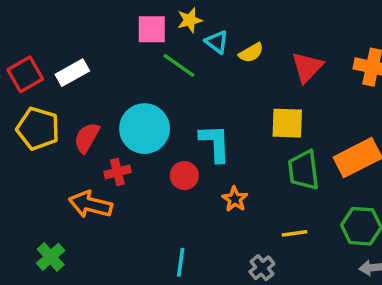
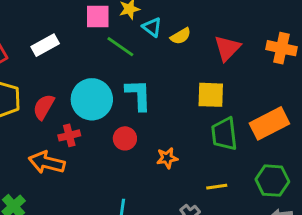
white rectangle: (72, 73) -> (45, 45), moved
cyan L-shape: (215, 143) -> (138, 95), moved
orange star: (235, 199) -> (167, 158), turned 30

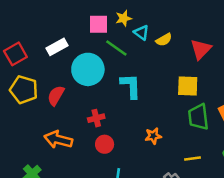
cyan circle: (92, 99) -> (88, 69), moved
red cross: (69, 135) -> (96, 118), moved
red circle: (125, 138) -> (105, 144), moved

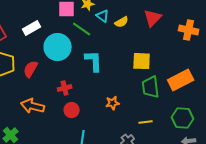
red triangle: (201, 49) -> (153, 18), moved

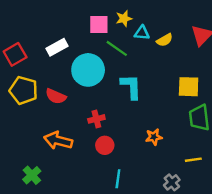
cyan triangle: (103, 16) -> (142, 33), turned -32
red semicircle: (31, 69) -> (56, 96), turned -96

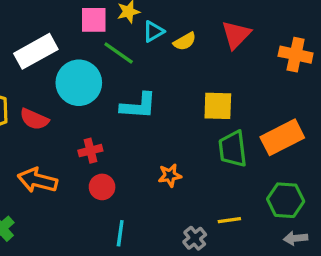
cyan triangle: (142, 33) -> (153, 31), turned -35
white rectangle: (57, 47) -> (36, 51), size x1.4
cyan L-shape: (131, 87) -> (138, 106), turned 96
yellow line: (193, 160) -> (229, 220), moved

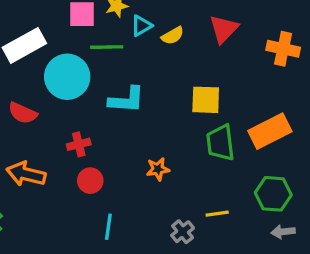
green line: (119, 53) -> (107, 47), turned -36

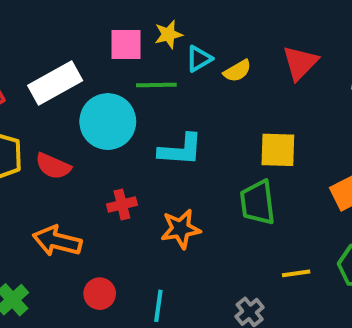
green trapezoid: (220, 143) -> (258, 203), moved
orange star: (158, 169) -> (181, 229), moved, size x1.4
red circle: (90, 181) -> (100, 294), moved
yellow line: (217, 214) -> (296, 273), moved

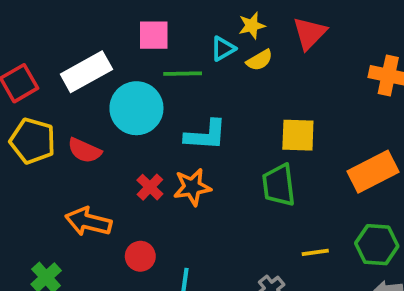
yellow star: (169, 34) -> (252, 26), moved
red triangle: (300, 63) -> (309, 33), moved
red cross: (122, 205) -> (150, 187), turned -32
orange star: (181, 229) -> (192, 187), moved
red circle: (100, 294) -> (140, 256), moved

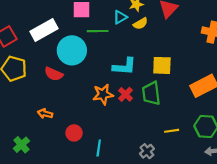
cyan L-shape: (206, 135) -> (124, 66), moved
red semicircle: (85, 150) -> (54, 74), moved
red cross: (150, 187) -> (125, 94), moved
orange arrow: (88, 222) -> (45, 114), size x0.6

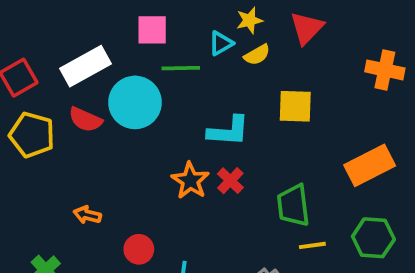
yellow square: (162, 65) -> (295, 106), moved
red semicircle: (54, 74) -> (85, 120), moved
green trapezoid: (151, 93) -> (293, 205), moved
orange star: (103, 94) -> (190, 181), turned -30

